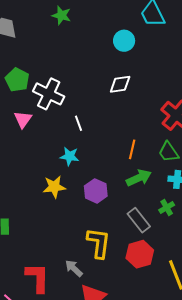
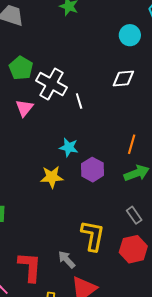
white line: (78, 123) -> (79, 101), moved
purple hexagon: (96, 191) -> (93, 170), moved
gray rectangle: (139, 220) -> (134, 215), size x0.7

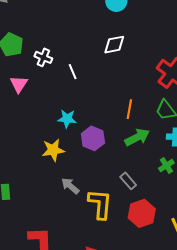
white cross: (52, 84) -> (43, 57), size x0.6
gray rectangle: (134, 215) -> (128, 181), moved
gray arrow: (67, 260) -> (70, 186), moved

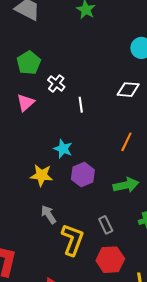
orange line: (129, 109) -> (126, 142), moved

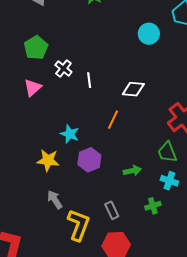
white diamond: (128, 90) -> (133, 89), moved
white line: (81, 105) -> (89, 80), moved
orange line: (126, 142) -> (113, 120), moved
green arrow: (126, 185) -> (132, 171), size x0.7

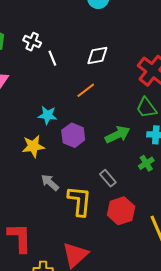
white cross: (63, 69) -> (32, 42), moved
orange line: (113, 120) -> (86, 90), turned 42
green arrow: (132, 171) -> (117, 135), size x1.4

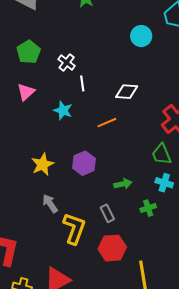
cyan star: (48, 115) -> (63, 110), moved
green arrow: (117, 135) -> (123, 184), moved, size x0.7
yellow star: (33, 146) -> (43, 164), turned -30

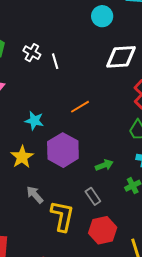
white line: (82, 83) -> (55, 61), moved
white diamond: (127, 92) -> (121, 57), moved, size x1.4
cyan star: (63, 110) -> (34, 121), moved
purple hexagon: (84, 163) -> (63, 150), size x1.4

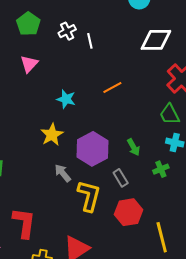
white cross: (32, 53) -> (67, 31), turned 30
purple hexagon: (63, 150) -> (92, 149), moved
green arrow: (104, 165) -> (134, 147), turned 78

